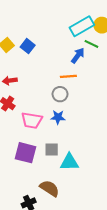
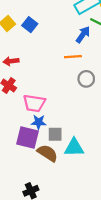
gray circle: (60, 94) -> (86, 79), moved
blue star: (58, 117) -> (39, 122), moved
brown semicircle: (50, 188) -> (47, 153), moved

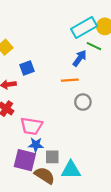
blue square: (30, 25) -> (27, 68), moved, turned 32

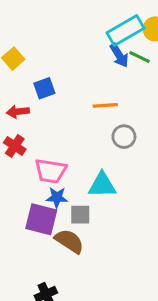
blue arrow: (80, 58) -> (119, 55), moved, turned 112
cyan triangle: (71, 170) -> (102, 185), moved

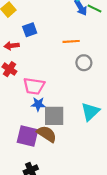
cyan triangle: (102, 185) -> (90, 112), moved, turned -42
gray square: (80, 215) -> (54, 116), size x1.5
purple square: (41, 219) -> (28, 136), moved

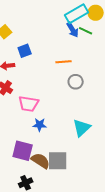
blue star: (38, 104) -> (40, 125), moved
gray square: (54, 116) -> (58, 161), moved
brown semicircle: (47, 134) -> (41, 161), moved

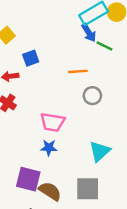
green line: (86, 31) -> (104, 46), moved
pink trapezoid: (29, 104) -> (52, 122), moved
gray square: (58, 161) -> (88, 189), moved

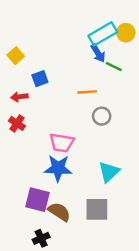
blue star: (49, 148) -> (58, 168), size x1.6

